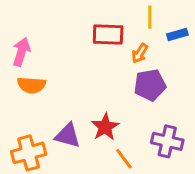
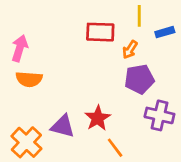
purple cross: (167, 141) -> (159, 115), moved
orange cross: (29, 153) -> (26, 142), turned -32

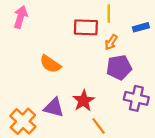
yellow line: (139, 16) -> (109, 14), moved
pink arrow: (20, 48) -> (21, 17), moved
orange semicircle: (29, 79) -> (50, 64), moved, turned 30

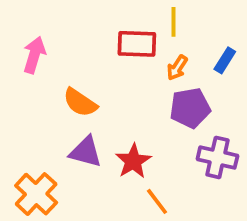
pink arrow: (21, 17) -> (34, 55), moved
blue rectangle: (141, 27) -> (225, 60), moved, turned -42
purple triangle: (54, 108) -> (86, 152), moved

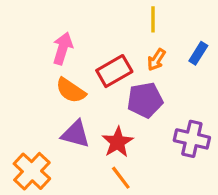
red rectangle: (137, 44) -> (114, 71), moved, turned -32
pink arrow: (34, 55) -> (63, 48), moved
purple pentagon: (190, 108) -> (145, 100), moved
orange line: (157, 201) -> (121, 178), moved

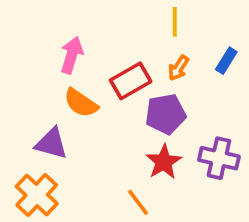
purple triangle: (76, 134) -> (51, 143), moved
red star: (118, 142) -> (164, 162), moved

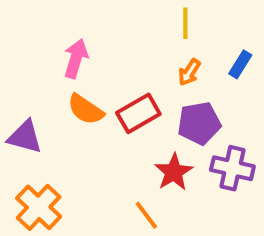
red rectangle: (131, 81) -> (138, 113), moved
purple pentagon: (166, 114) -> (199, 123), moved
purple triangle: (51, 143) -> (25, 137), moved

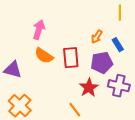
yellow line: (185, 23) -> (120, 13), moved
blue rectangle: (240, 64) -> (118, 45), moved, turned -64
red rectangle: (138, 113) -> (71, 58), turned -65

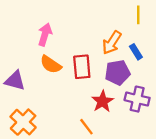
orange arrow: (97, 37) -> (112, 43), size x1.5

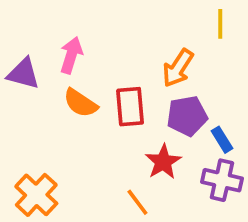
blue rectangle: (136, 52) -> (222, 140), moved
purple triangle: (15, 81) -> (23, 74), moved
purple cross: (137, 99) -> (222, 180), moved

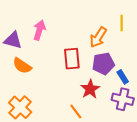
yellow line: (220, 24) -> (122, 23), moved
orange semicircle: (80, 103) -> (22, 66), moved

